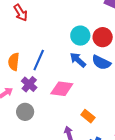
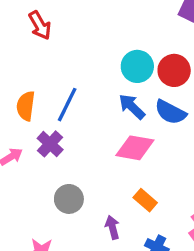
pink diamond: (62, 89) -> (135, 148), moved
gray circle: (25, 112) -> (69, 199), moved

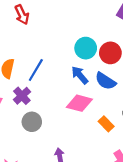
gray circle: (69, 199) -> (32, 122), moved
orange rectangle: (145, 200) -> (106, 124), moved

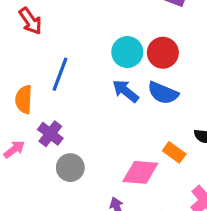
blue line: (36, 70) -> (60, 74), moved
pink diamond: (79, 103) -> (140, 172), moved

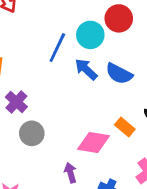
red circle: (163, 53) -> (119, 18), moved
blue line: (60, 74) -> (57, 48), moved

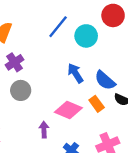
cyan circle: (90, 35) -> (86, 36), moved
blue arrow: (86, 69) -> (75, 73), moved
blue semicircle: (119, 74) -> (105, 80), moved

